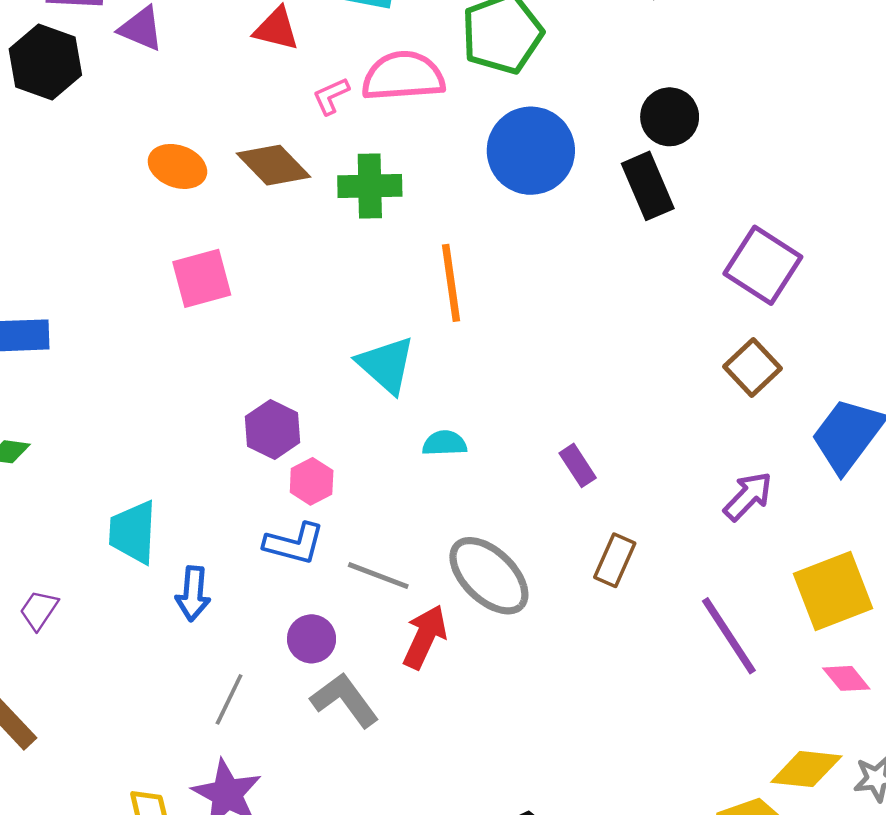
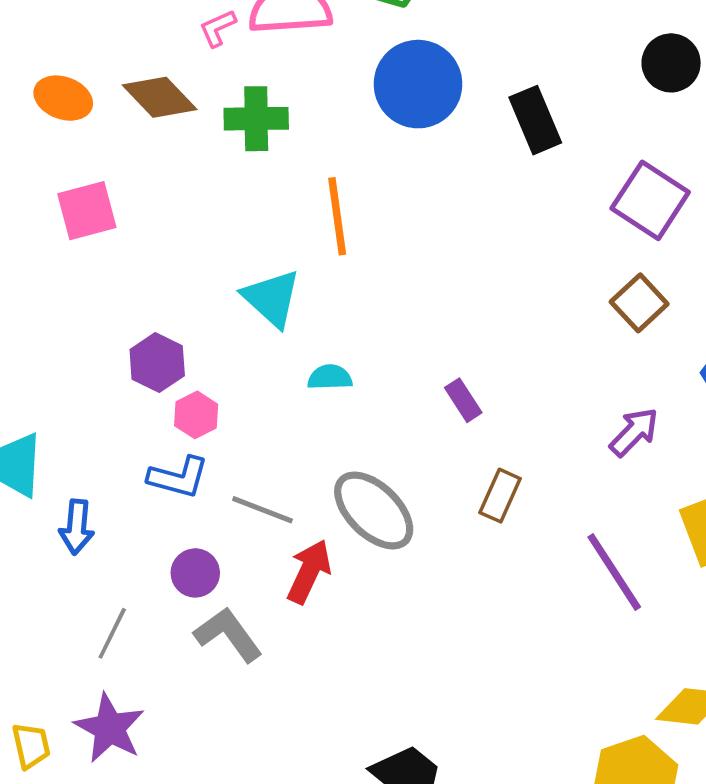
black circle: (670, 117) -> (671, 63), moved

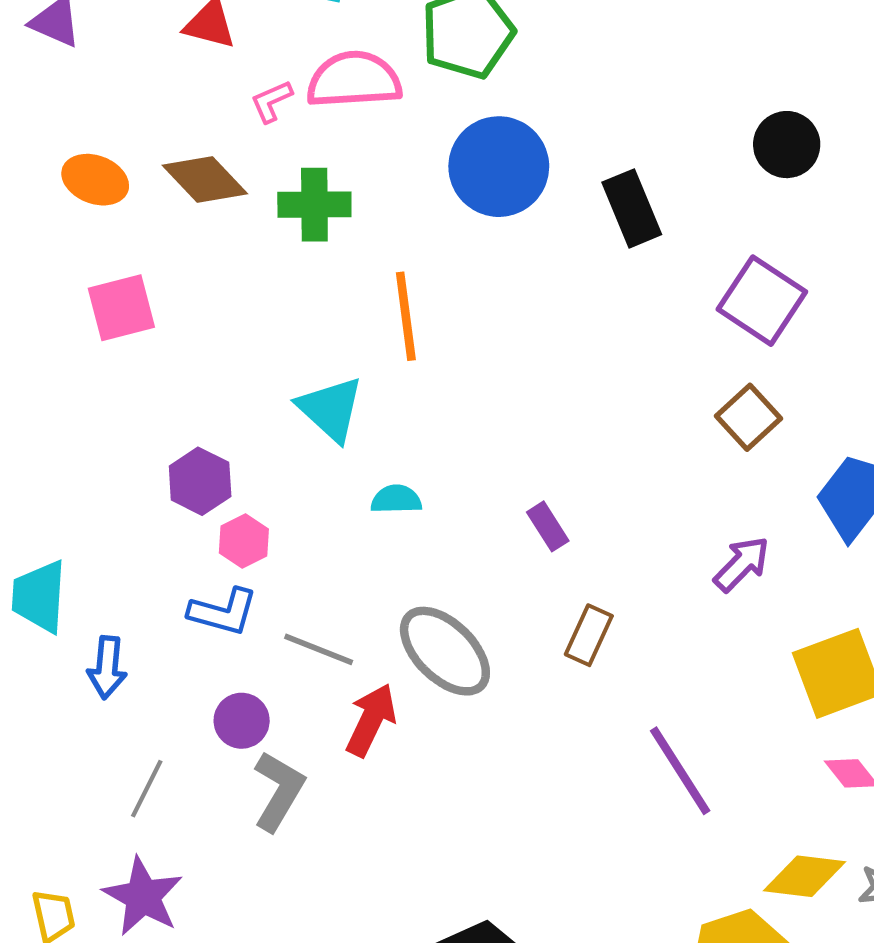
purple line: (614, 572) -> (680, 771), moved
gray L-shape: (228, 635) -> (279, 791), turned 66

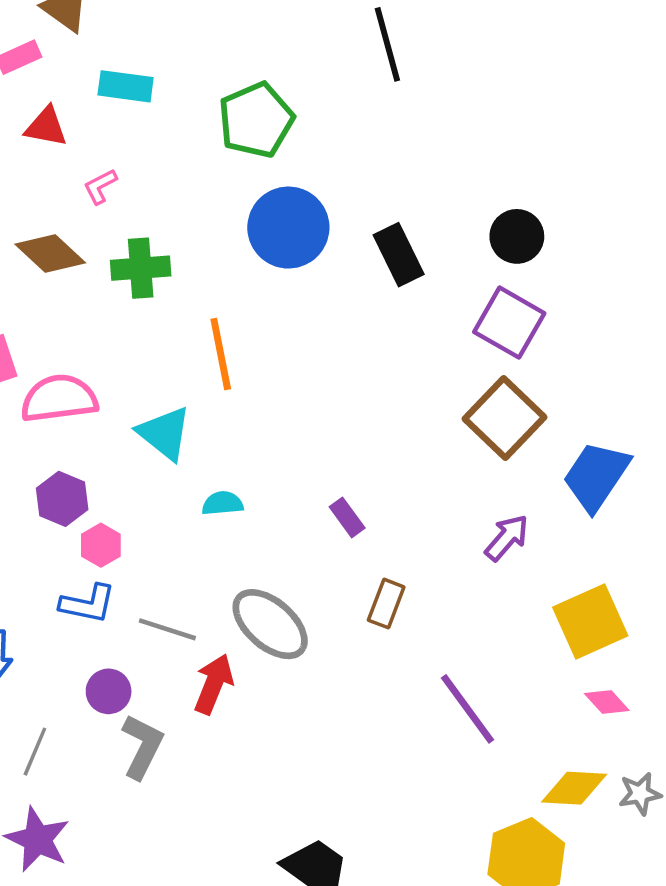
pink semicircle: (354, 80) -> (59, 399), moved
black circle: (787, 145) -> (517, 236), moved
brown square: (749, 417) -> (505, 418), size x1.5

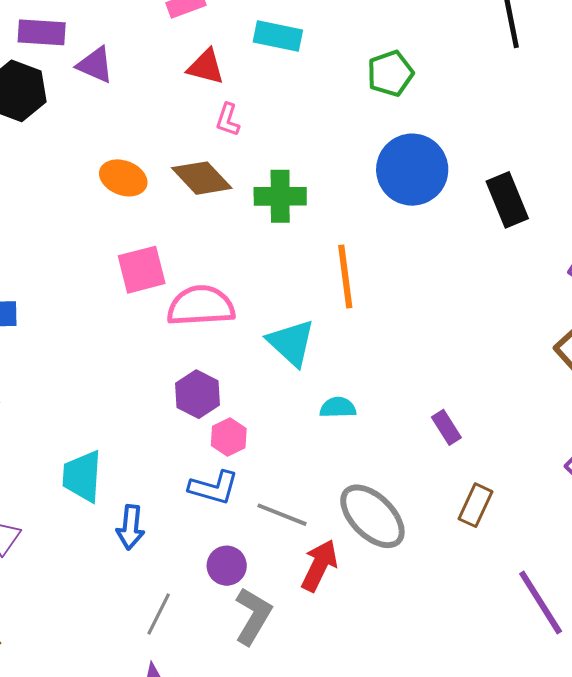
green pentagon: (256, 120) -> (390, 73), size x0.7
pink L-shape: (100, 186) -> (228, 120), moved, turned -48

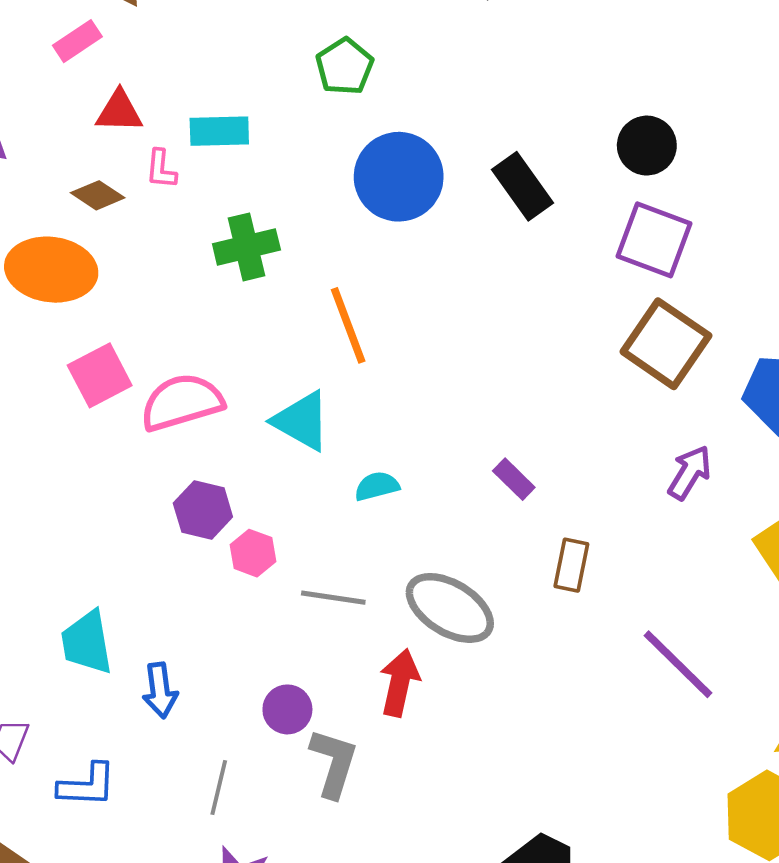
cyan rectangle: (278, 36) -> (219, 131), moved
orange ellipse: (123, 178) -> (51, 270), size x1.5
brown diamond: (202, 178) -> (98, 195), moved, size x0.7
blue L-shape: (214, 488) -> (87, 785), moved
gray line: (282, 515) -> (333, 598), moved

